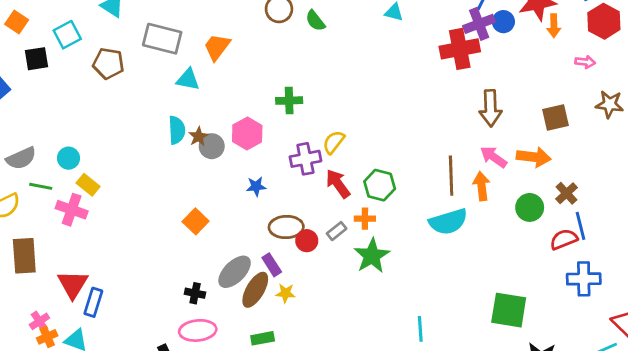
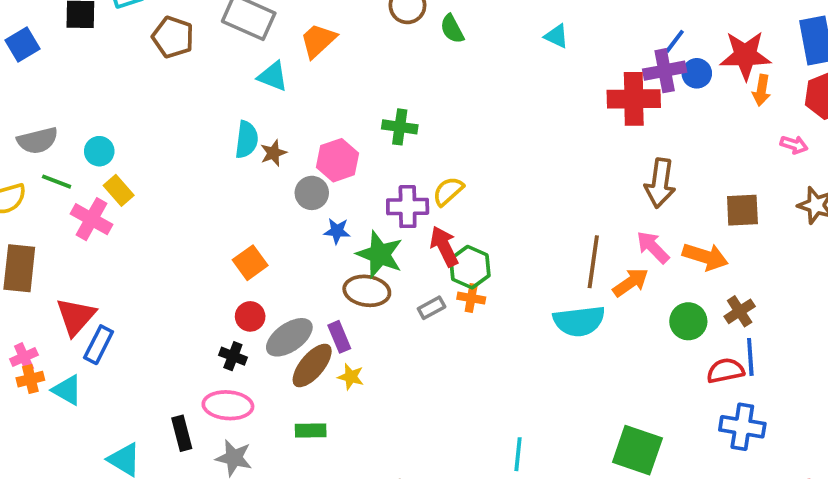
gray circle: (212, 146) -> (312, 193), moved
green hexagon: (380, 185) -> (470, 267), moved
orange arrow: (482, 186) -> (631, 282), turned 52
red circle: (307, 241) -> (250, 316), moved
green star: (372, 256) -> (380, 254), moved, turned -30

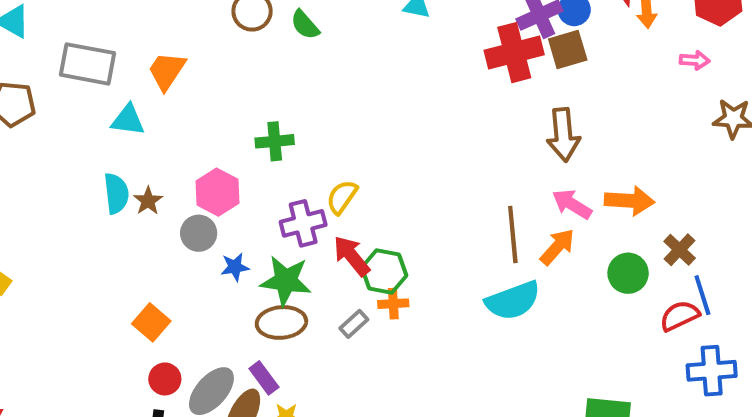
brown square: (742, 210) -> (568, 50), moved

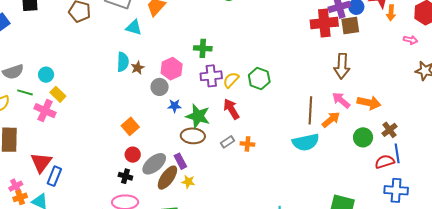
purple cross: (303, 223) -> (211, 76), moved
green hexagon: (384, 271) -> (259, 79), moved
orange cross: (393, 304) -> (247, 144), moved

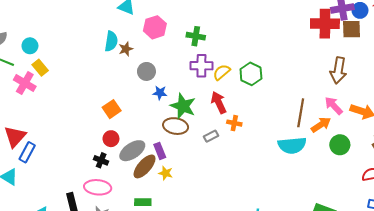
pink hexagon: (172, 69) -> (155, 27), moved
green circle: (363, 137) -> (340, 145), moved
orange cross: (247, 144) -> (234, 123), moved

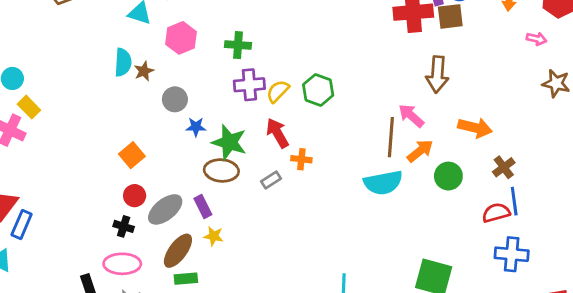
pink arrow: (334, 106) -> (411, 116), moved
brown ellipse: (145, 166) -> (178, 251), moved

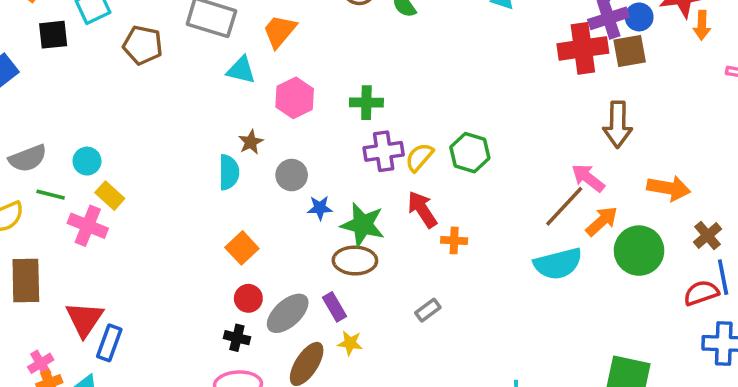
cyan semicircle: (123, 62) -> (229, 172), moved
brown line: (391, 137) -> (564, 206), turned 42
green circle: (448, 176) -> (639, 251), size x1.4
gray rectangle: (271, 180) -> (428, 310), moved

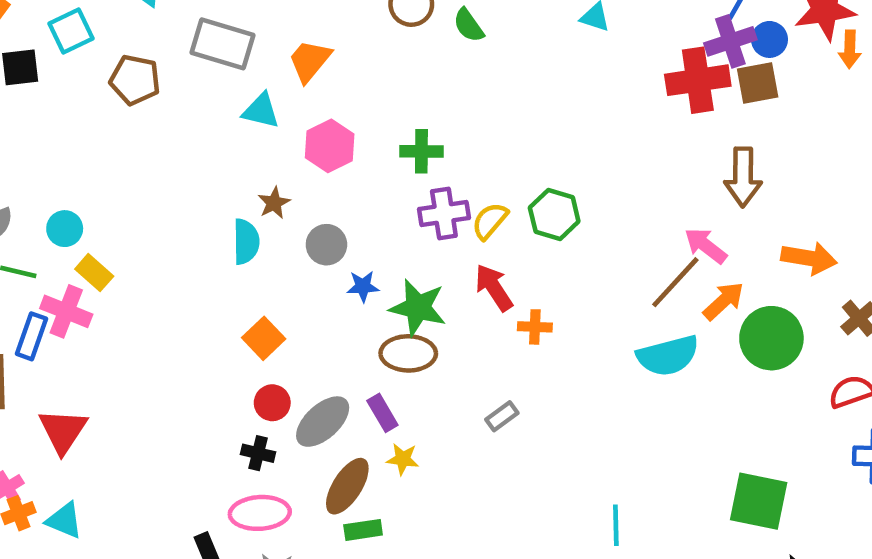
blue rectangle: (109, 343) -> (32, 336), moved

